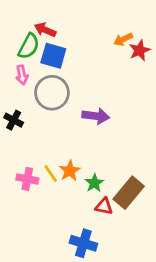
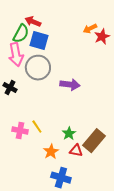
pink arrow: (22, 75) -> (16, 55), size x1.6
orange star: (70, 171) -> (51, 152), moved

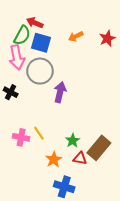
orange arrow: (90, 29) -> (76, 36), moved
purple arrow: (70, 85) -> (60, 92), moved, turned -84

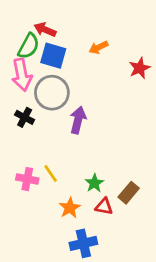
red star: (107, 38) -> (140, 68), moved
black cross: (11, 92) -> (25, 117), moved
brown rectangle: (99, 148) -> (129, 193), size x0.7
blue cross: (64, 187) -> (83, 243), turned -30

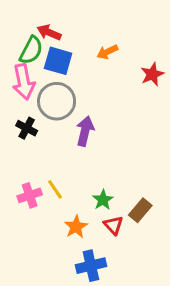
pink cross: (27, 179) -> (30, 195), turned -30
red triangle: (104, 206) -> (113, 225), turned 36

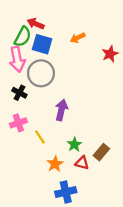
purple arrow: (85, 131) -> (61, 110), moved
pink cross: (30, 195) -> (18, 123), moved
red triangle: (113, 225) -> (82, 163), turned -32

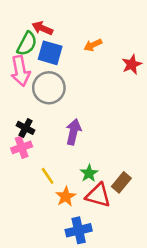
black cross: (19, 93) -> (26, 128), moved
yellow line: (40, 137) -> (48, 176), moved
red triangle: (82, 163) -> (98, 195), size x1.5

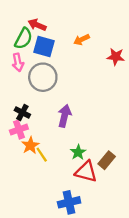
red star: (132, 64) -> (116, 57), turned 30
pink arrow: (20, 71) -> (18, 62), size x0.7
orange star: (66, 197) -> (30, 145), moved

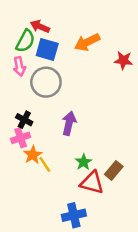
orange arrow: (82, 40) -> (87, 42), size x1.5

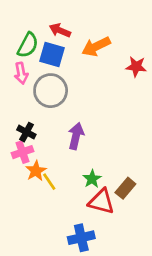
red arrow: (40, 26) -> (60, 30), moved

